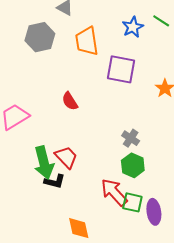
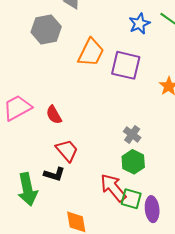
orange trapezoid: (87, 41) -> (91, 52), moved, turned -148
red semicircle: (70, 101) -> (54, 115), moved
green arrow: (44, 163) -> (28, 189), moved

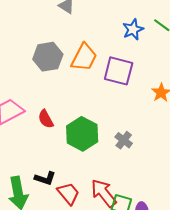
gray hexagon: (46, 29) -> (48, 57), moved
red trapezoid: (67, 150) -> (68, 194), moved
green hexagon: (133, 162) -> (82, 134), moved, size x1.4

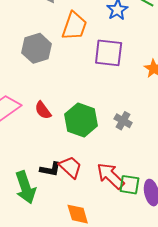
orange trapezoid: (84, 57) -> (74, 26), moved
red trapezoid: (68, 194) -> (70, 167), moved

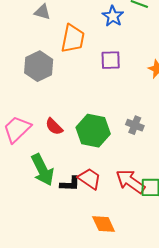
purple square: (109, 53) -> (111, 60), size x0.7
green arrow: (25, 187) -> (43, 170), moved

